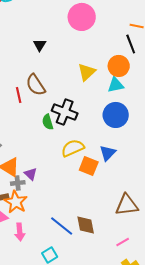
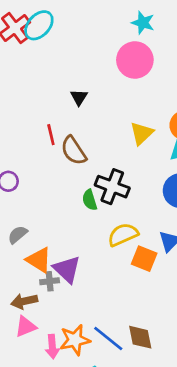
red line: (19, 95) -> (51, 135), moved
purple triangle: (31, 174) -> (67, 269), size x1.6
orange star: (16, 202) -> (75, 340), moved, turned 30

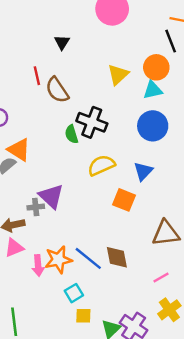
orange square: (144, 259) -> (124, 200), moved
orange triangle: (39, 260) -> (19, 150), moved

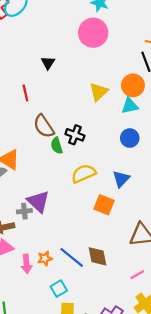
brown semicircle: (57, 90) -> (44, 126), moved
black cross: (92, 122) -> (75, 135), size x0.7
blue circle: (153, 126) -> (130, 138), size x0.7
orange star: (58, 260) -> (45, 258), size x0.6

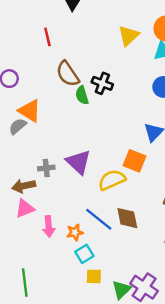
yellow semicircle: (84, 174) -> (112, 180), moved
purple triangle: (38, 201) -> (78, 162), moved
orange star: (45, 258) -> (75, 232), moved

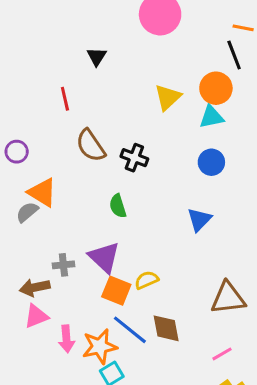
green semicircle: (82, 95) -> (118, 206), moved
orange square: (134, 161) -> (116, 291), moved
yellow semicircle: (112, 180) -> (146, 280), size x0.7
orange star: (75, 232) -> (100, 346), size x1.6

